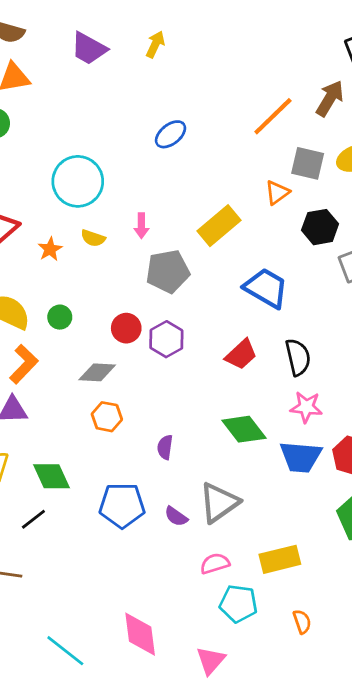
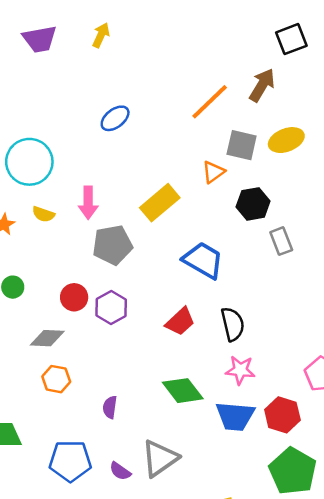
purple trapezoid: (89, 48) -> (40, 39), turned -39
pink arrow: (141, 226) -> (88, 203), size x1.4

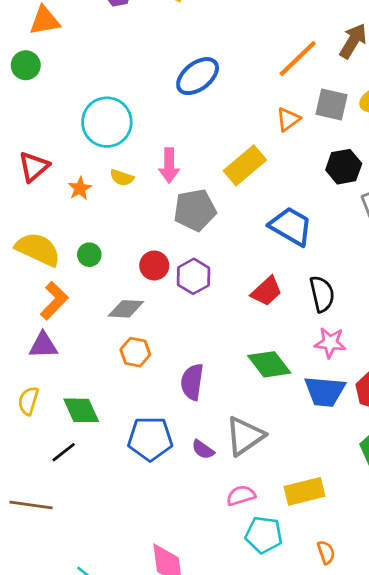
blue ellipse: (115, 118) -> (198, 76), size x1.4
orange triangle: (213, 172) -> (288, 119), moved
purple semicircle: (110, 407) -> (192, 382), size x1.5

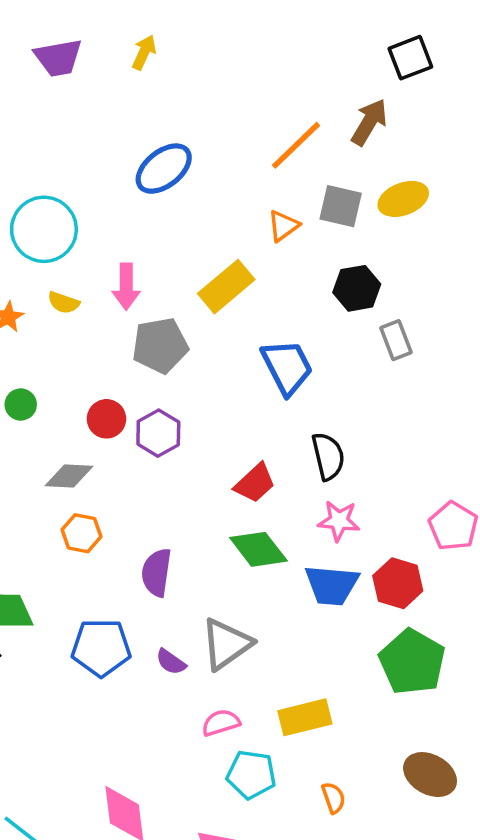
blue trapezoid: (291, 226) -> (287, 367), turned 33
red trapezoid: (267, 291) -> (255, 483), moved

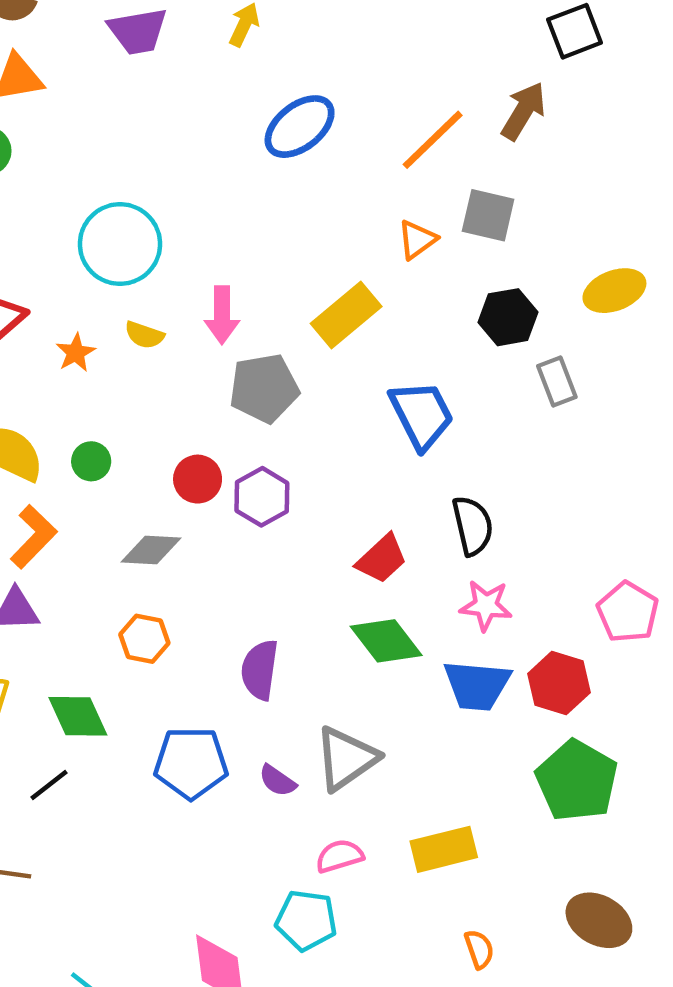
blue ellipse: (164, 169) -> (300, 127), moved
yellow ellipse: (403, 199) -> (614, 291), moved
orange hexagon: (81, 533) -> (144, 639), moved
cyan pentagon: (251, 775) -> (306, 920), moved

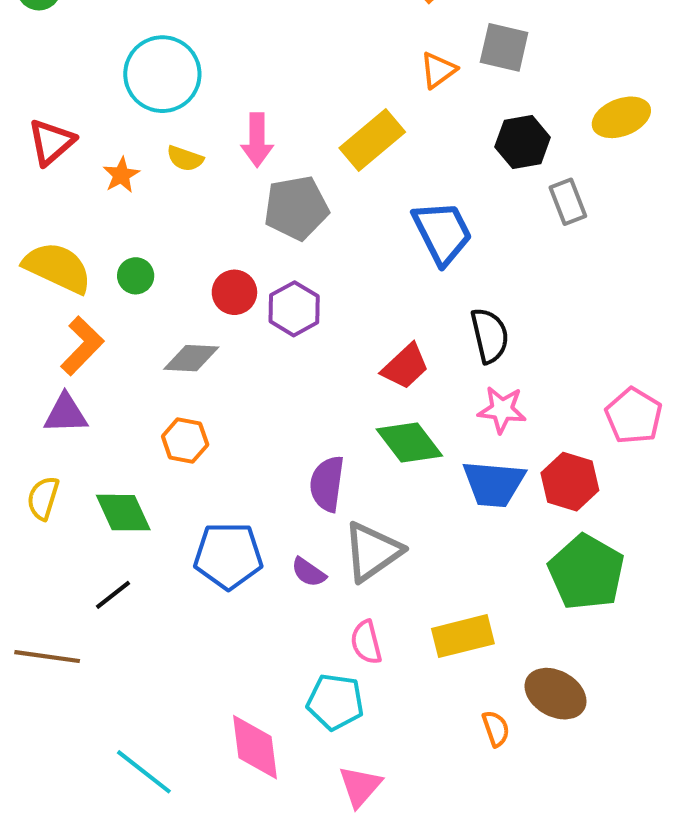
purple semicircle: (260, 670) -> (327, 484), moved
black line: (49, 785) -> (113, 595), moved
pink semicircle: (339, 856) -> (366, 642), turned -87
brown ellipse: (599, 920) -> (556, 694), moved

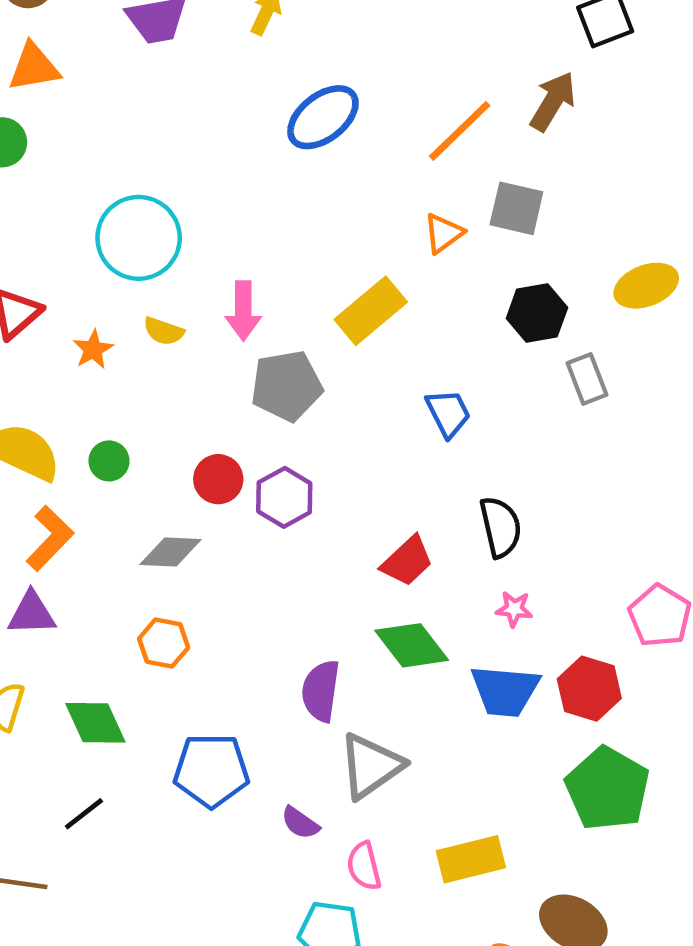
blue trapezoid: (442, 233) -> (448, 413), size x0.7
pink star: (502, 410) -> (514, 609), size x0.7
purple semicircle: (309, 572) -> (300, 823), moved

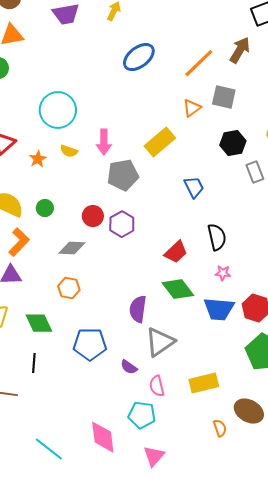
black line: (84, 814) -> (34, 363), turned -48

